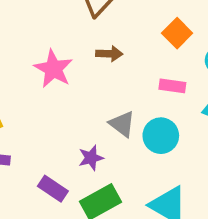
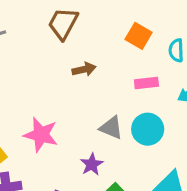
pink star: (53, 69) -> (41, 135), moved

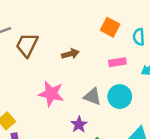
brown trapezoid: (63, 24) -> (27, 45), moved
pink star: (41, 135) -> (51, 94), moved

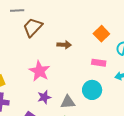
gray triangle: (92, 97) -> (68, 102), moved, turned -42
purple star: (79, 124) -> (44, 97), moved

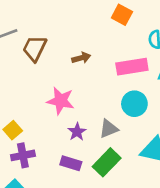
orange square: (101, 34) -> (122, 15), moved
pink rectangle: (99, 63) -> (132, 67), size x1.6

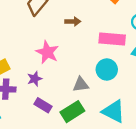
purple star: (77, 132) -> (35, 79), moved

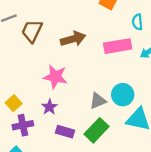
brown arrow: (73, 21) -> (73, 39), size x1.5
cyan circle: (107, 69) -> (123, 95), moved

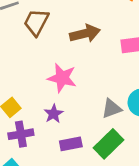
purple rectangle: (65, 132) -> (71, 144), turned -30

